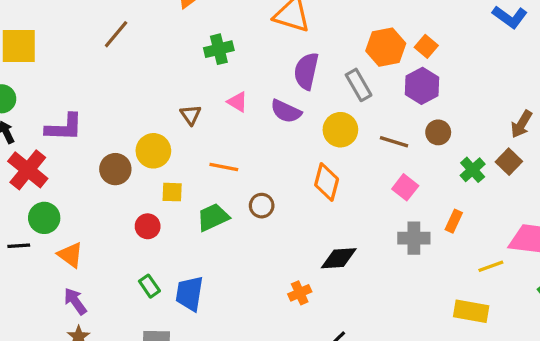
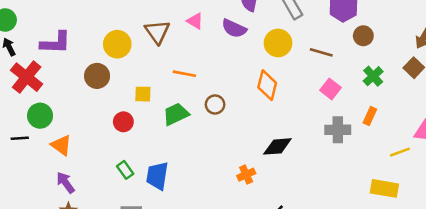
brown triangle: (191, 115) -> (157, 32), size x1.5
brown circle: (438, 132) -> (363, 36), moved
yellow circle: (153, 151) -> (117, 44), moved
green cross: (473, 170) -> (373, 76), moved

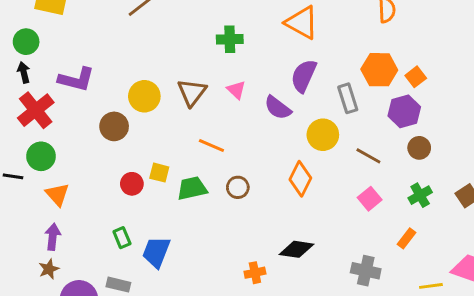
yellow square: (143, 94) -> (159, 173), moved
gray cross: (338, 130) -> (366, 271), moved
purple arrow: (65, 183) -> (53, 237), turned 30

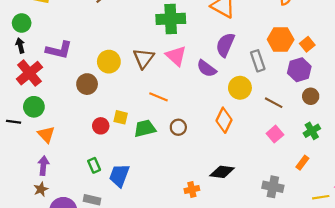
green cross: (230, 39) -> (171, 19), size x1.5
pink triangle: (236, 90) -> (176, 56), size x1.5

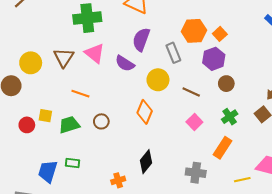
orange rectangle: (302, 163) -> (222, 148), size x1.5
green rectangle: (94, 165) -> (73, 163), moved, turned -56
black diamond: (222, 172) -> (146, 162), turned -55

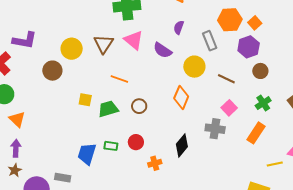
purple semicircle: (141, 40) -> (179, 27), size x0.6
red circle: (27, 125) -> (136, 142), moved
gray cross: (196, 173) -> (215, 129), moved

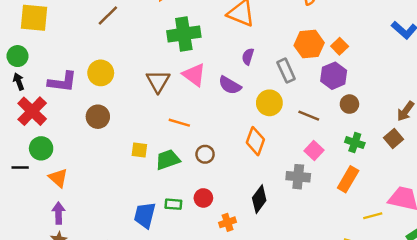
yellow circle: (72, 49) -> (101, 73), moved
green cross: (263, 103) -> (355, 143), turned -35

